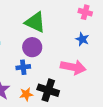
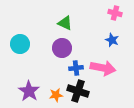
green triangle: (35, 22) -> (65, 23), size x0.7
blue cross: (23, 67) -> (76, 68), moved

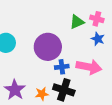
pink cross: (115, 13) -> (97, 19), moved
green triangle: (65, 23) -> (77, 22), moved, turned -49
purple circle: (62, 48) -> (48, 47), size x1.4

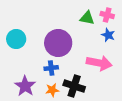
green triangle: (77, 22) -> (87, 18), turned 35
blue cross: (62, 67) -> (51, 68), moved

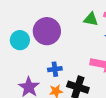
purple circle: (58, 43) -> (47, 31), moved

